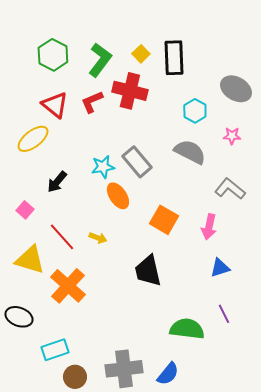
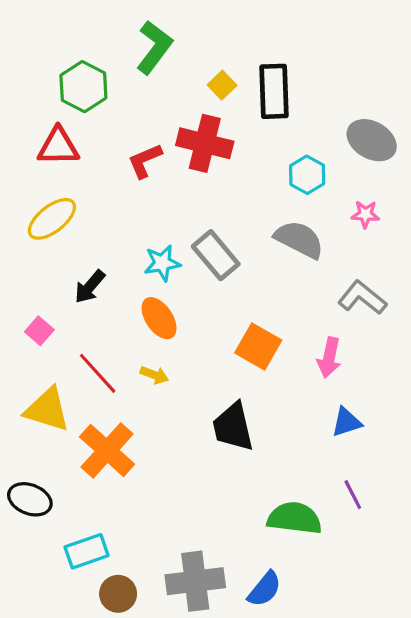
green L-shape: (100, 60) -> (154, 47), moved
red triangle: (55, 105) -> (58, 146), moved, turned -40
orange ellipse: (118, 196) -> (159, 318), moved

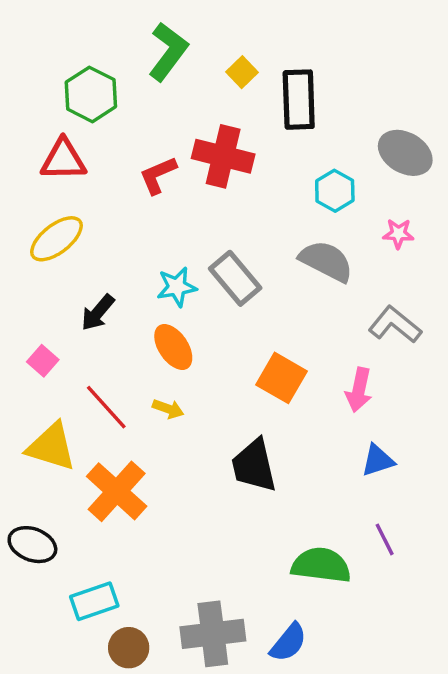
yellow square: (222, 85) -> (242, 72), moved

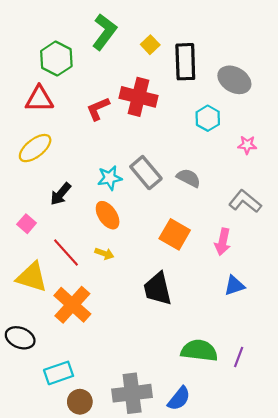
gray ellipse: (405, 153) -> (234, 80), moved
gray semicircle: (326, 261) -> (189, 178), moved, size x0.7
purple line: (385, 539) -> (239, 357), moved, turned 48

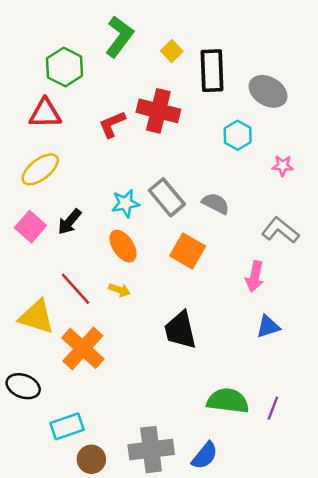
pink square: (27, 224) -> (30, 227), moved, size x1.4
orange square: (175, 234) -> (188, 251), moved

